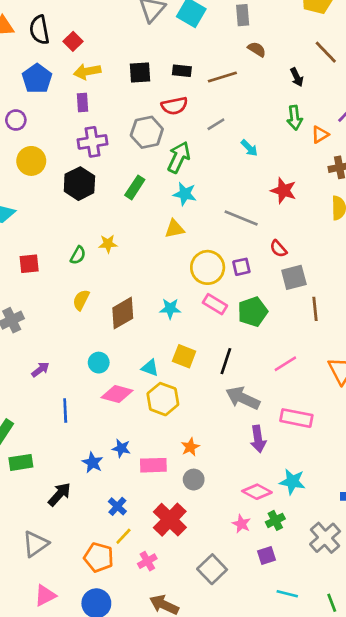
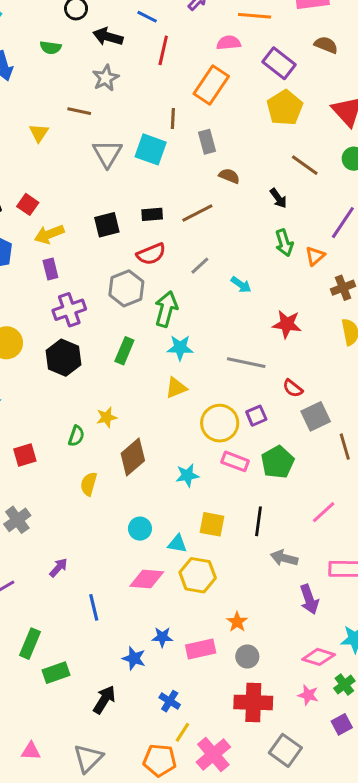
brown diamond: (123, 313) -> (133, 457), moved
cyan circle: (99, 363) -> (140, 529), moved
gray arrow: (243, 398) -> (284, 558), size x0.7
red cross: (170, 520) -> (253, 702), moved, turned -32
pink cross: (147, 561) -> (213, 755), size x1.6

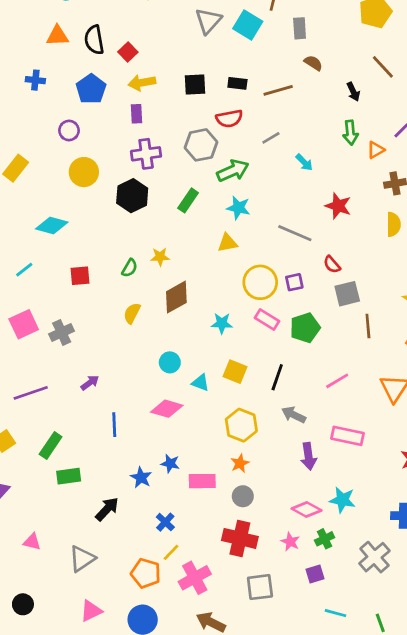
green arrow: (166, 309) -> (233, 171), turned 40
yellow hexagon: (198, 575) -> (241, 425), moved
gray square: (285, 750) -> (260, 587), turned 36

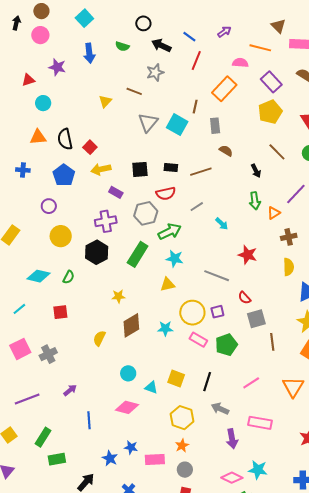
purple rectangle: (137, 114) -> (116, 192), moved, turned -56
green rectangle: (188, 200) -> (138, 254), size x1.4
green semicircle: (130, 268) -> (69, 277), moved
cyan star: (222, 323) -> (165, 328), moved

